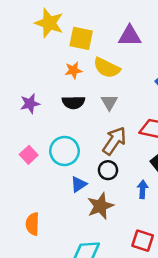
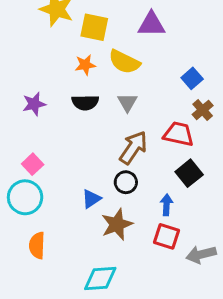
cyan circle: (64, 151) -> (25, 197), moved
red square: (143, 241) -> (166, 236), moved

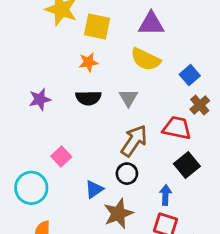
yellow semicircle: (124, 62) -> (146, 59), moved
pink square: (33, 164) -> (61, 156), moved

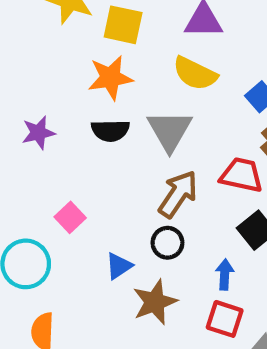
orange star: (88, 62) -> (110, 78), size x1.5
gray triangle: (128, 98) -> (170, 131), size x1.6

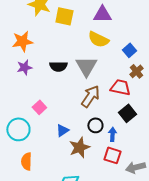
orange star: (110, 78) -> (22, 41), moved
black circle: (167, 243) -> (95, 125), moved

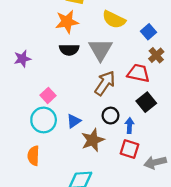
orange star: (22, 41) -> (67, 22), moved
purple star: (24, 67) -> (22, 59), moved
cyan circle: (18, 129) -> (44, 120), moved

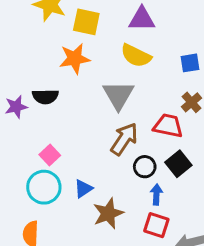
blue square: (148, 32) -> (190, 63), moved, turned 32
black semicircle: (69, 50) -> (45, 97), moved
black circle: (111, 116) -> (145, 167), moved

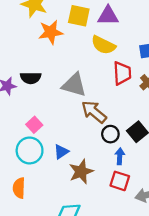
yellow square: (86, 22) -> (79, 16), moved
orange star: (75, 59) -> (51, 32), moved
gray triangle: (118, 95) -> (74, 85), moved, turned -44
red trapezoid: (168, 126) -> (122, 73), moved, turned 75
brown arrow: (124, 139) -> (94, 112), turned -84

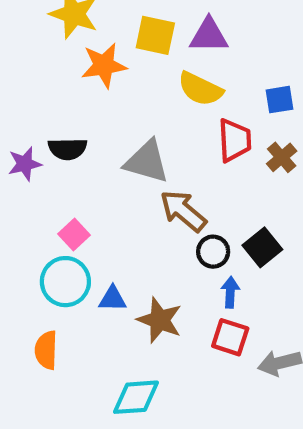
blue triangle: (61, 152) -> (112, 299), moved, turned 35
brown star: (81, 172) -> (160, 320), turned -30

